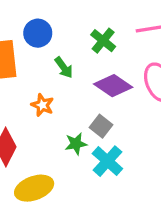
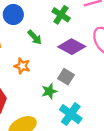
cyan cross: (107, 161) -> (71, 114), moved

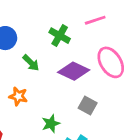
gray square: (66, 77) -> (88, 105), moved

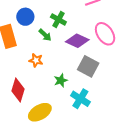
green cross: (60, 36) -> (58, 19), moved
gray square: (88, 105) -> (88, 66), size x1.5

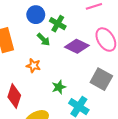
blue circle: (25, 17) -> (36, 15), moved
gray square: (88, 66) -> (101, 79), moved

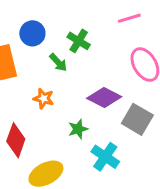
blue circle: (36, 15) -> (32, 33), moved
purple diamond: (77, 46) -> (104, 97), moved

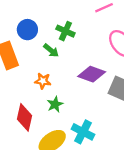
green star: (78, 129) -> (55, 104), moved
cyan cross: (105, 157) -> (83, 132), moved

